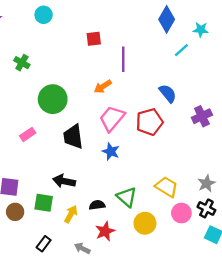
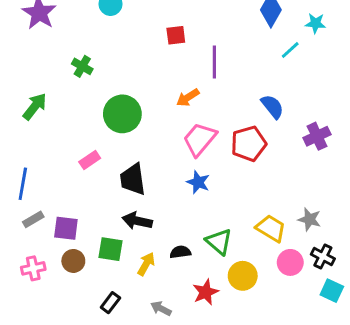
black trapezoid: (73, 137) -> (133, 179), moved
gray star: (206, 183) -> (310, 219), moved, turned -30
red star: (105, 231) -> (206, 292), moved

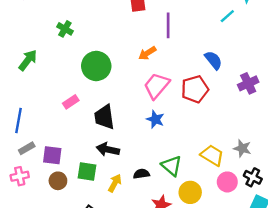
pink cross: (33, 268) -> (20, 176), moved

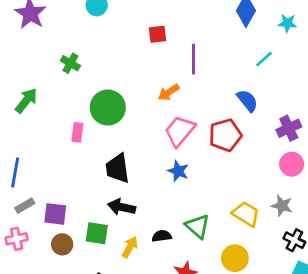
cyan line: (227, 16) -> (264, 59), moved
pink rectangle: (71, 102) -> (77, 132), moved, turned -49
pink circle: (227, 182) -> (292, 164), moved
yellow circle: (190, 192) -> (235, 258), moved

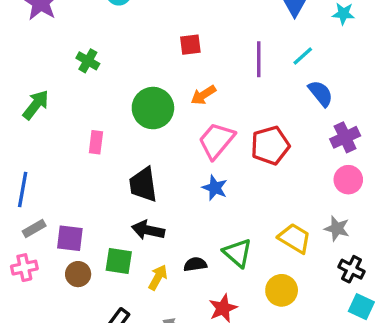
red square: (158, 34) -> (190, 45), moved
purple line: (193, 59) -> (259, 59), moved
cyan line: (264, 59) -> (303, 56), moved
blue semicircle: (247, 101) -> (321, 93), moved
green circle: (108, 108) -> (153, 108), moved

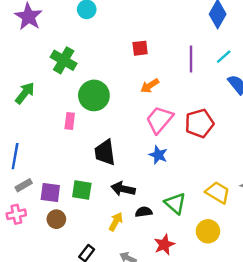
green cross: (88, 61) -> (64, 60), size x1.5
green circle: (153, 108) -> (94, 95), moved
black arrow: (148, 230) -> (123, 189), moved
green square: (119, 261) -> (82, 190), moved

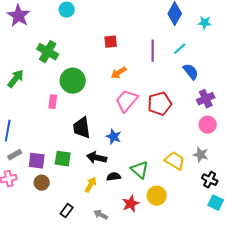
blue star: (158, 155) -> (114, 137), moved
yellow circle: (208, 231) -> (157, 196), moved

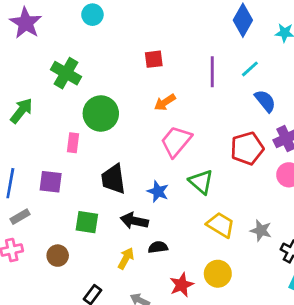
red pentagon: (160, 104) -> (247, 148), moved
gray star: (201, 155) -> (261, 231), moved
purple square: (37, 161) -> (51, 182), moved
yellow trapezoid: (175, 161) -> (221, 225), moved
green triangle: (140, 170) -> (201, 182), moved

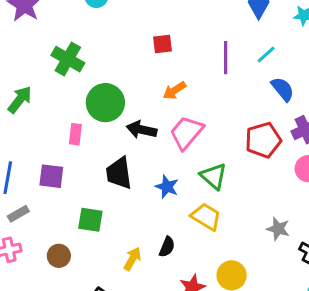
black arrow: (134, 221) -> (141, 130), moved
yellow trapezoid: (221, 225) -> (206, 217), moved
black semicircle: (158, 247) -> (167, 247), turned 120

